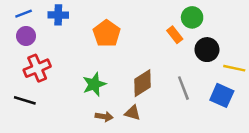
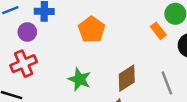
purple circle: (26, 36) -> (27, 32), moved
green star: (94, 84) -> (79, 79), turned -30

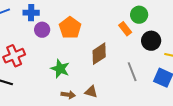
purple circle: (27, 32) -> (42, 30), moved
brown diamond: (127, 78) -> (99, 54), moved

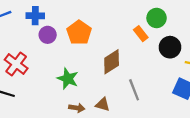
red cross: (14, 56) -> (16, 64), turned -30
gray line: (132, 72) -> (134, 90), moved

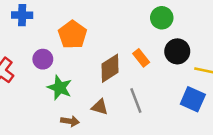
orange rectangle: (141, 34) -> (141, 58), moved
purple circle: (48, 35) -> (43, 59), moved
brown triangle: (103, 104) -> (100, 107), moved

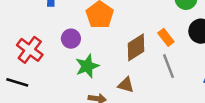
green star: (60, 88) -> (87, 66), turned 30
gray line: (136, 101) -> (168, 66), moved

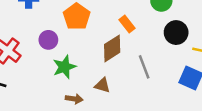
orange rectangle: (166, 37) -> (127, 24), moved

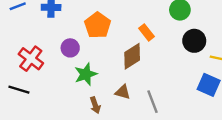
gray line: (144, 67) -> (152, 102), moved
brown arrow: (74, 99) -> (95, 105), turned 63

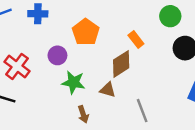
green star: (86, 74) -> (73, 82), turned 30
brown triangle: (123, 92) -> (108, 90), moved

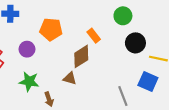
orange pentagon: (86, 32) -> (51, 29), turned -30
green star: (73, 82) -> (29, 81), moved
gray line: (142, 111) -> (123, 96), moved

